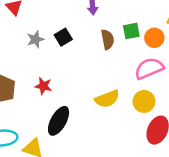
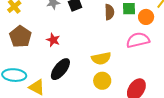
yellow circle: (144, 101) -> (102, 81), moved

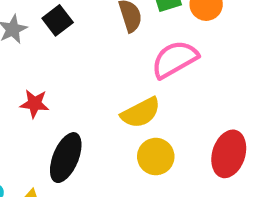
pink semicircle: (138, 40) -> (175, 59), moved

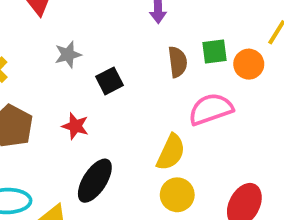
black square: (58, 20) -> (110, 81), moved
yellow semicircle: (141, 113) -> (171, 152), turned -48

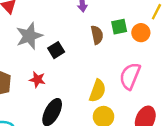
gray star: (68, 55) -> (29, 36), size x1.6
pink semicircle: (211, 109) -> (130, 76), moved, turned -44

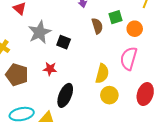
orange circle: (141, 33) -> (135, 29), moved
black square: (56, 50) -> (64, 42), turned -32

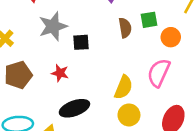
black square: (64, 42) -> (81, 42), turned -32
brown pentagon: (17, 75) -> (18, 75), turned 30
black ellipse: (65, 95) -> (74, 108), turned 40

